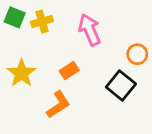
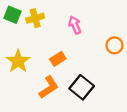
pink arrow: (90, 30) -> (75, 25), size x0.7
black square: (121, 86) -> (82, 87), moved

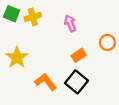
orange rectangle: (58, 59) -> (79, 55), moved
orange L-shape: (49, 87) -> (46, 82), turned -95

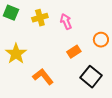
yellow cross: (33, 17) -> (40, 18), moved
black square: (77, 82) -> (91, 77), moved

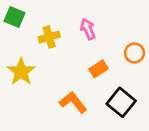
yellow cross: (40, 18) -> (49, 37), moved
orange L-shape: (43, 77) -> (73, 102), moved

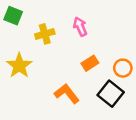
orange circle: (134, 53) -> (123, 68), moved

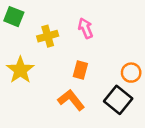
orange rectangle: (90, 63) -> (80, 70), moved, turned -42

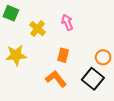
yellow cross: (48, 36) -> (38, 29), turned -35
yellow star: (20, 70) -> (16, 55), turned 30

